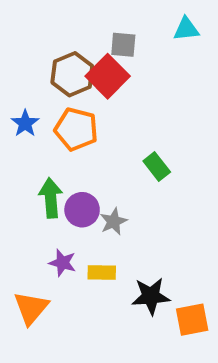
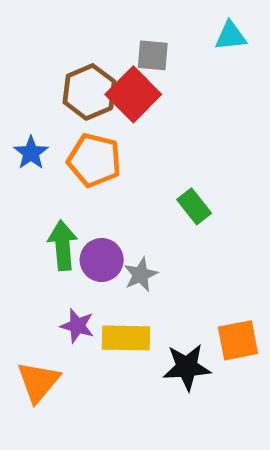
yellow rectangle: (102, 273) -> (126, 338), size x1.4
orange square: (192, 320) -> (238, 340), moved

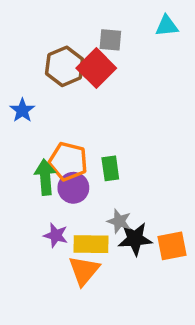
orange pentagon: (94, 160) -> (68, 161), moved
green rectangle: (194, 206) -> (110, 168), moved, turned 30
gray star: (141, 275) -> (119, 221), moved, turned -30
black star: (187, 367) -> (135, 239), moved
orange triangle: (38, 382) -> (84, 271), moved

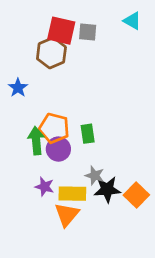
cyan triangle: (167, 26) -> (132, 21), turned 36
red square: (96, 68) -> (61, 31), moved, turned -32
orange square: (172, 246) -> (136, 195), turned -35

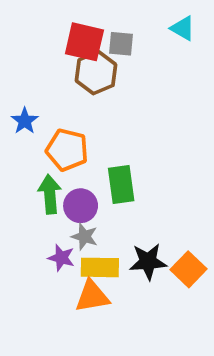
brown hexagon: (51, 53) -> (96, 73), moved
orange pentagon: (54, 128) -> (67, 150), moved
green rectangle: (88, 134) -> (121, 184), size x1.4
gray star: (95, 175) -> (84, 237), moved
orange triangle: (67, 215) -> (92, 296), turned 40

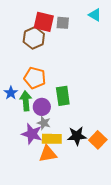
brown hexagon: (96, 73) -> (34, 38), moved
blue star: (25, 121) -> (11, 93), moved
purple star: (61, 258) -> (32, 134), size x1.5

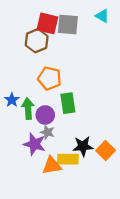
gray square: (63, 23) -> (68, 25), size x1.5
orange pentagon: (35, 78) -> (50, 78), moved
yellow rectangle: (52, 139) -> (68, 159), moved

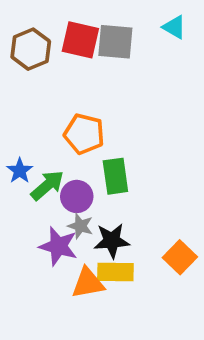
brown hexagon: (37, 41) -> (31, 49), moved
green arrow: (28, 109) -> (47, 185), turned 54
black star: (83, 146) -> (112, 241), moved

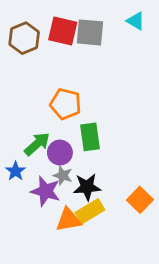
blue star: (20, 171) -> (16, 171), moved
yellow rectangle: (115, 272) -> (90, 211), turned -32

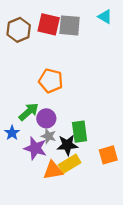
green rectangle: (90, 137) -> (80, 132), moved
orange square: (140, 200) -> (108, 155), turned 30

